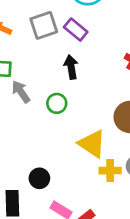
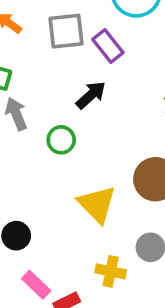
black arrow: (71, 67) -> (91, 95), turned 45
yellow cross: (110, 171) -> (111, 271), moved

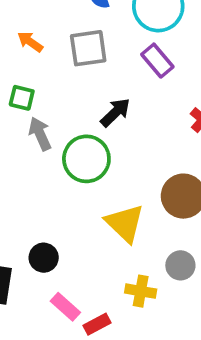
purple rectangle: (108, 46) -> (157, 61), moved
green circle: (61, 140) -> (86, 159), size x1.6

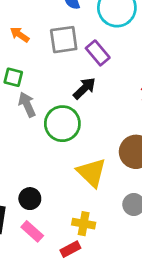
purple rectangle: (157, 61) -> (98, 53), moved
yellow cross: (141, 291) -> (84, 224), moved
pink rectangle: (65, 307) -> (32, 231), moved

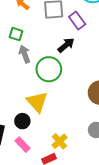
yellow triangle: (92, 172) -> (37, 102), moved
yellow cross: (84, 224) -> (59, 141), turned 35

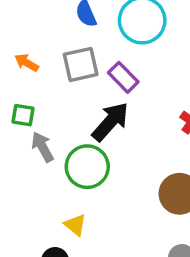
black arrow: (66, 45) -> (110, 122), size x1.4
yellow triangle: (37, 102) -> (75, 225), size x0.6

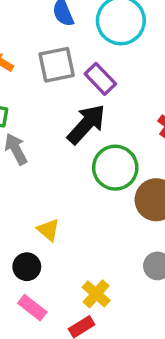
green circle: (87, 167) -> (115, 168), moved

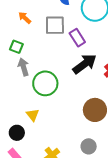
black arrow: (86, 124) -> (85, 64), moved
green circle: (115, 168) -> (45, 83), moved

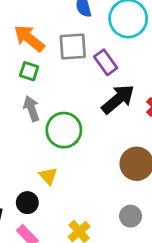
orange arrow: (25, 18) -> (29, 38), size x1.6
green square: (16, 47) -> (29, 71), moved

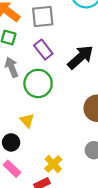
purple rectangle: (106, 62) -> (43, 50), moved

